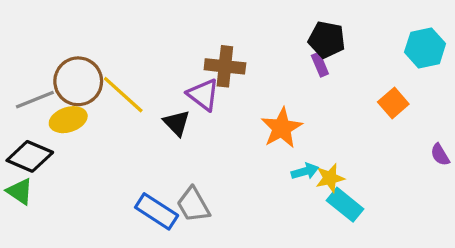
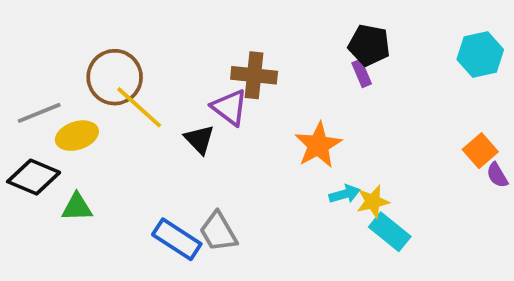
brown circle: (78, 81) -> (115, 77), moved
orange square: (393, 103) -> (480, 151), moved
green triangle: (20, 191) -> (77, 207), moved, turned -36

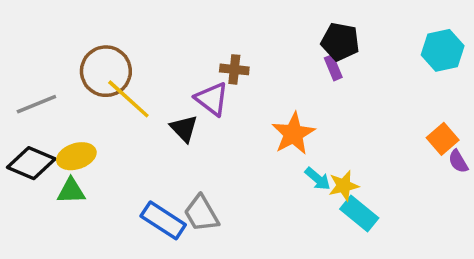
brown cross: (254, 75) -> (234, 69), size x0.7
yellow ellipse: (77, 136) -> (76, 156), moved
cyan arrow: (345, 194) -> (318, 179), turned 56

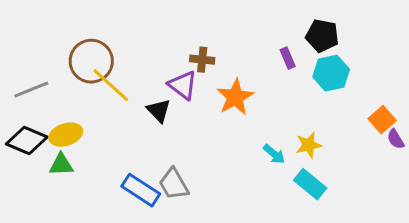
black pentagon: (340, 42) -> (322, 36), moved
cyan hexagon: (443, 50) -> (331, 73), moved
orange star: (293, 134) -> (235, 97), moved
yellow star: (344, 186) -> (309, 145), moved

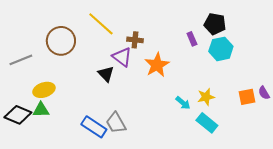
yellow line: (111, 85) -> (101, 24), moved
orange square: (382, 120) -> (247, 97), moved, turned 30
black diamond: (27, 141) -> (18, 115), moved

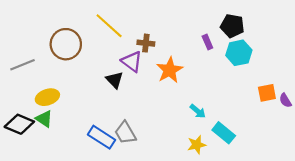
yellow star: (206, 97) -> (197, 145), moved
orange square: (247, 97) -> (267, 93), moved
green triangle: (41, 110) -> (44, 119), turned 36

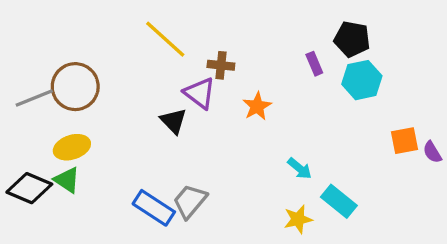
brown circle: (66, 44) -> (75, 87), moved
orange star: (170, 70) -> (257, 106), size x0.7
gray trapezoid: (125, 133) -> (190, 201), turned 70

